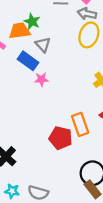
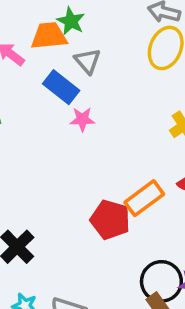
orange rectangle: (80, 124) -> (144, 198), turned 70

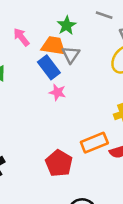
orange trapezoid: (49, 36) -> (53, 46), moved
orange rectangle: (144, 198) -> (94, 143), moved

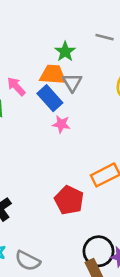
pink arrow: (21, 37) -> (16, 86), moved

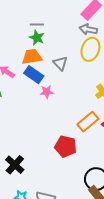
gray line: (105, 37) -> (37, 24), moved
gray triangle: (72, 83) -> (60, 63), moved

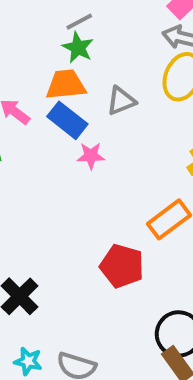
gray line: (37, 24) -> (79, 22), turned -32
gray triangle: (60, 63) -> (121, 101), turned 49

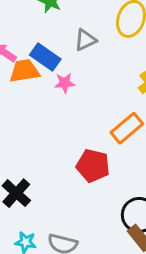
orange trapezoid: (66, 85) -> (25, 71), moved

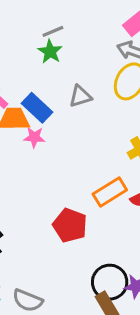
pink star: (65, 83) -> (34, 137), moved

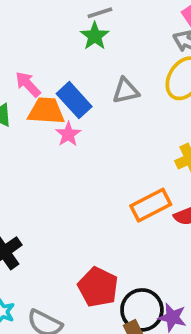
pink star: (34, 137) -> (68, 134), turned 30
red pentagon: (70, 225) -> (98, 287), moved

